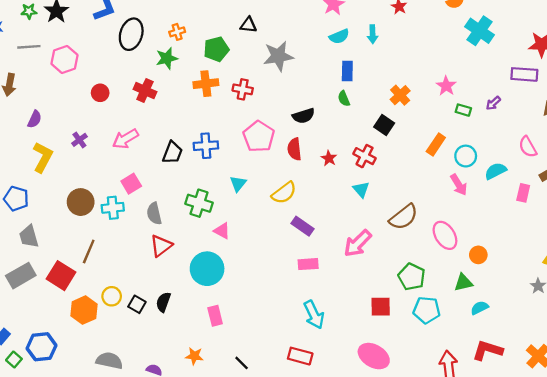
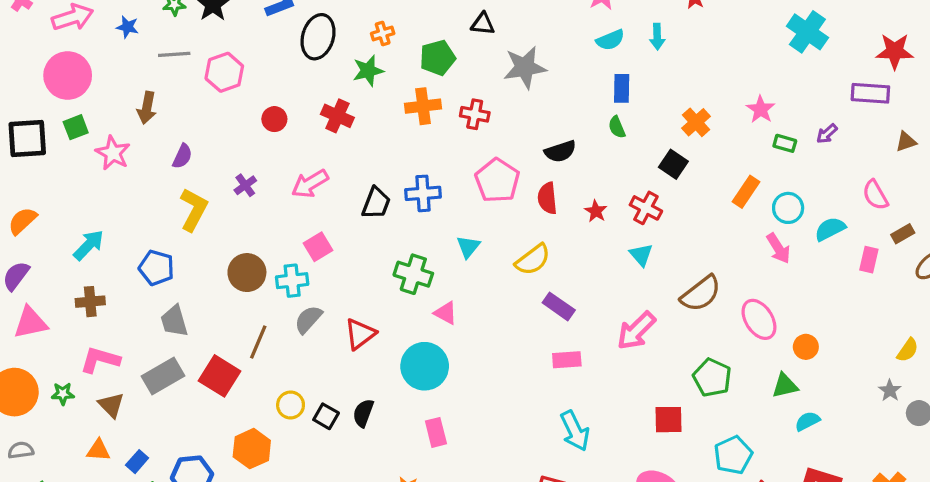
gray semicircle: (154, 214) -> (308, 319), moved, turned 55
orange hexagon: (84, 310) -> (252, 449), moved
cyan pentagon: (427, 310) -> (733, 455), moved, turned -30

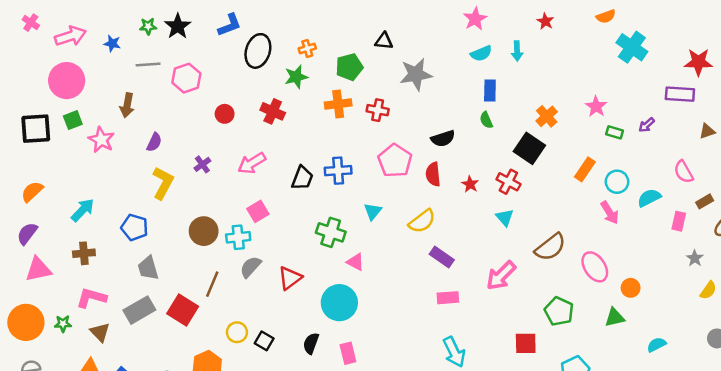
black square: (673, 164) -> (529, 148), size x1.4
gray star: (890, 390) -> (695, 258), moved
black semicircle: (363, 413) -> (311, 343), moved
cyan semicircle: (807, 421) -> (656, 345), moved

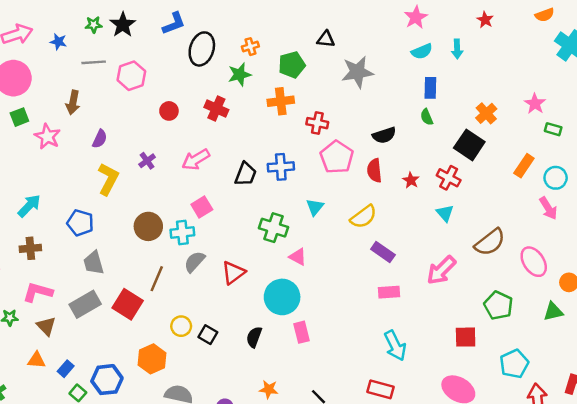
red cross: (378, 110) -> (317, 123), moved
pink rectangle: (348, 353) -> (301, 332), moved

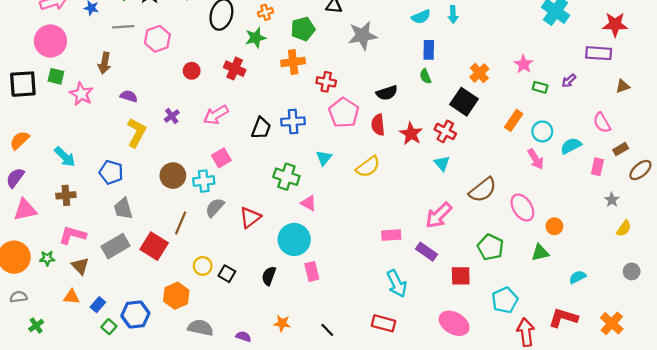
green square: (19, 117) -> (56, 76), turned 35
purple semicircle: (100, 139) -> (129, 96), turned -98
red star: (411, 180) -> (411, 134), size x1.5
cyan arrow: (29, 206) -> (65, 157), turned 90
purple rectangle: (383, 252) -> (426, 252), moved

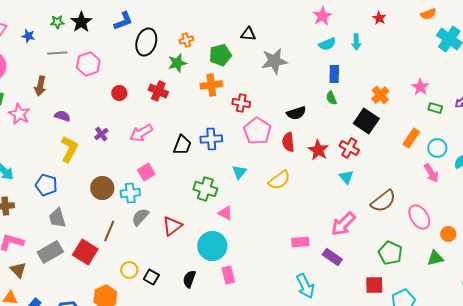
red square: (461, 276) -> (374, 285), moved

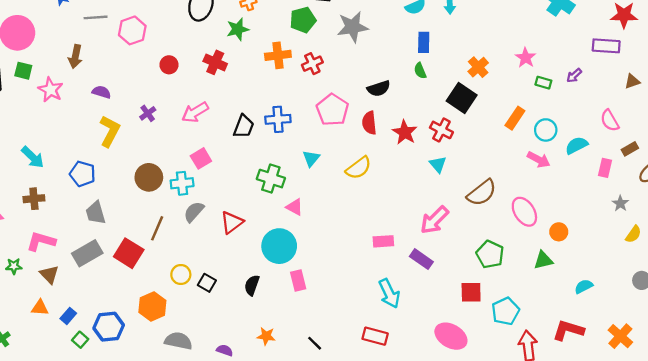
green pentagon: (220, 55) -> (303, 20), moved
red cross: (241, 103) -> (312, 64), moved, turned -36
pink arrow: (431, 173) -> (539, 160), turned -30

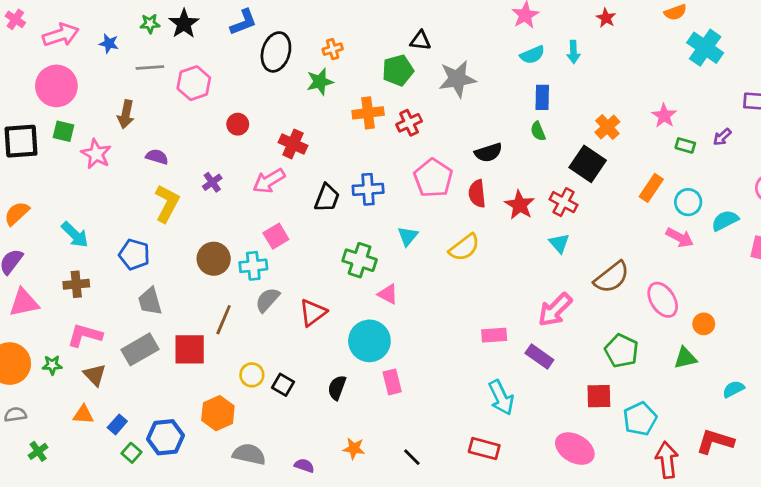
red cross: (215, 62) -> (293, 144), moved
red square: (129, 253) -> (190, 349), turned -32

